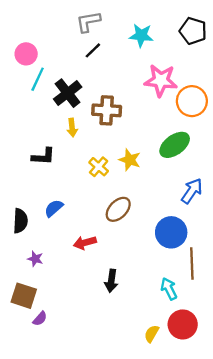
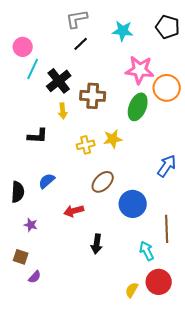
green ellipse: (175, 145) -> (138, 107), moved, turned -32
yellow star: (130, 160) -> (113, 139), turned -30
yellow cross: (99, 167) -> (86, 145), turned 36
blue circle: (171, 232) -> (133, 204), moved
brown square: (24, 296) -> (21, 257), size x0.7

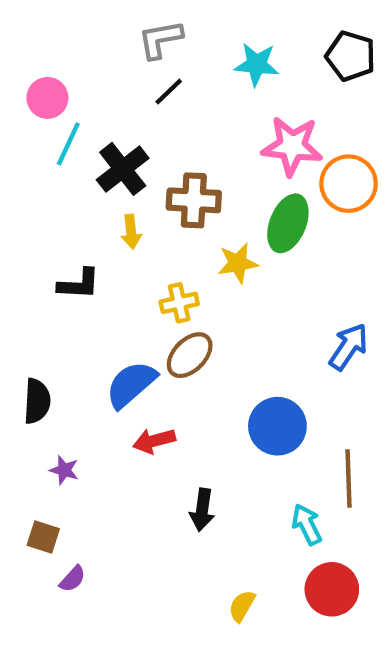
yellow star: (113, 139) -> (238, 263), moved
blue semicircle: (47, 181) -> (131, 384), moved, size x1.5
brown ellipse: (103, 182) -> (190, 355), moved
yellow semicircle: (132, 290) -> (242, 606), moved

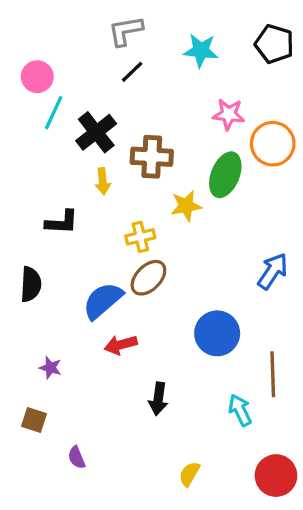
pink star: (292, 146) -> (229, 114), size x0.7
black semicircle: (37, 401) -> (31, 284), moved
purple semicircle: (73, 579) -> (77, 458), moved, turned 115
red circle: (332, 589) -> (276, 476), moved

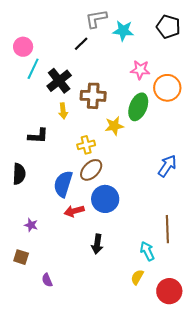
gray L-shape: (126, 31) -> (96, 19), moved
blue semicircle: (103, 301) -> (63, 184), turned -32
blue circle: (217, 333) -> (105, 199), moved
yellow semicircle: (189, 474) -> (137, 277), moved

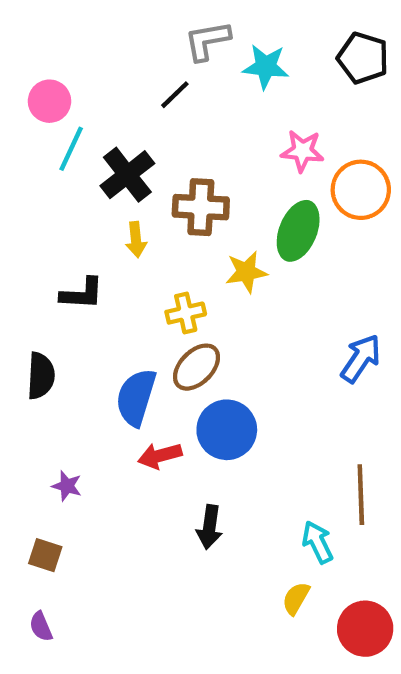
purple semicircle: (47, 280) -> (41, 626), moved

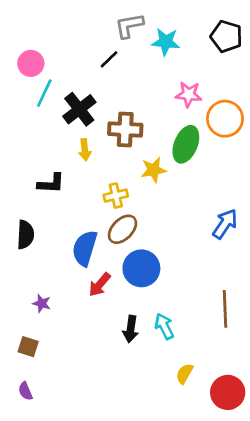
red arrow: (160, 456) -> (100, 285), turned -35
cyan arrow: (318, 542) -> (164, 326), moved

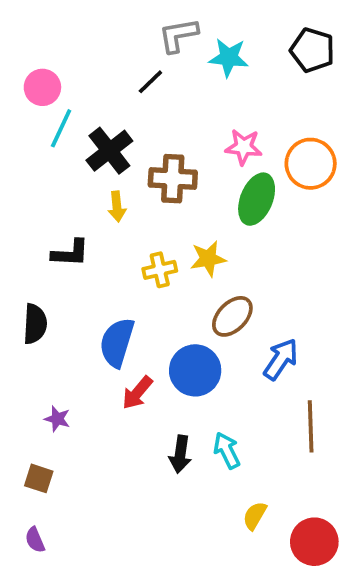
pink star: (189, 94) -> (244, 147), moved
yellow star: (154, 170) -> (208, 259), moved
blue arrow: (225, 224) -> (281, 359), moved
brown ellipse: (123, 229) -> (232, 316), moved

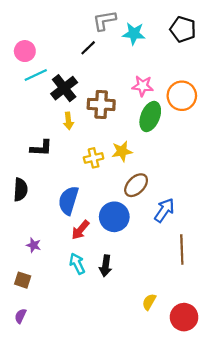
cyan line: (61, 128) -> (36, 75), turned 40
cyan arrow: (227, 450) -> (77, 264), moved
purple semicircle: (35, 540) -> (20, 316), turned 48

